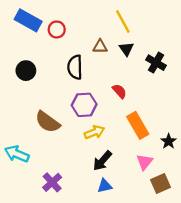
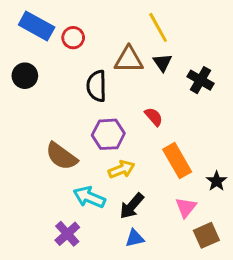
brown triangle: (100, 47) -> (129, 60), size x1.5
black circle: (26, 71) -> (25, 76), moved
cyan arrow: (17, 154) -> (89, 197), moved

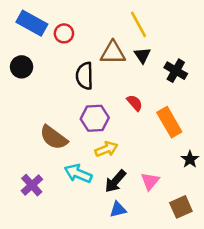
orange rectangle: (177, 161) -> (169, 122), moved
pink triangle: (186, 207) -> (150, 181), moved
purple cross: (67, 234) -> (32, 185), moved

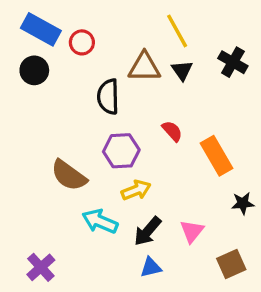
black circle: (22, 67) -> (34, 70), moved
black cross: (176, 71) -> (233, 62), moved
black star: (190, 159) -> (243, 203), turned 30
purple cross: (32, 185) -> (41, 267), moved

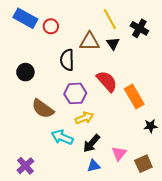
black cross: (233, 62) -> (139, 28), moved
black circle: (34, 70) -> (25, 72), moved
red semicircle: (172, 131) -> (107, 81), size x1.6
pink triangle: (192, 231) -> (119, 153), moved

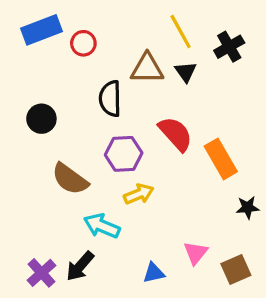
blue rectangle: (25, 18) -> (41, 30), turned -50
black cross: (139, 28) -> (229, 47), turned 30
black arrow: (92, 143) -> (80, 266), moved

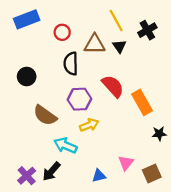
red circle: (83, 43) -> (62, 32), moved

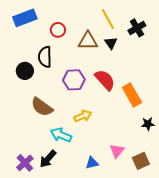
black semicircle: (71, 64) -> (45, 57), moved
purple hexagon: (79, 99) -> (74, 80), moved

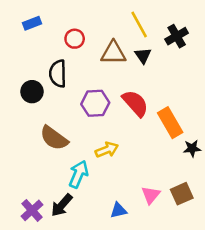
blue rectangle: (25, 18) -> (32, 23), size x0.6
black star: (148, 124) -> (192, 148), moved
cyan arrow: (61, 135) -> (78, 174), turned 90
brown square: (141, 161) -> (182, 194), moved

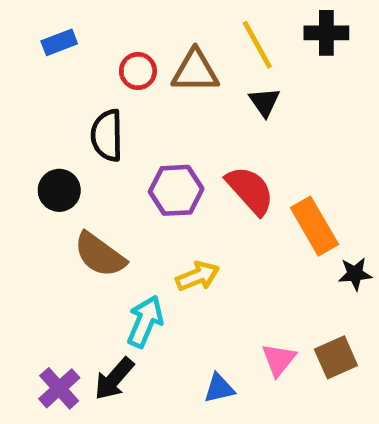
black cross: (177, 36) -> (326, 33), moved, turned 30
brown triangle: (113, 53) -> (195, 71), moved
black circle: (32, 92) -> (59, 190), moved

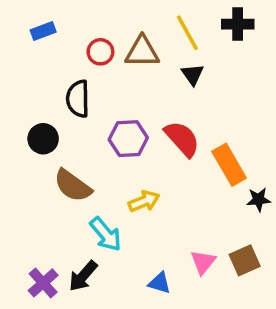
cyan arrow: (145, 322) -> (106, 234), turned 117
blue triangle: (219, 388) -> (160, 283), turned 30

